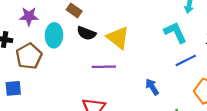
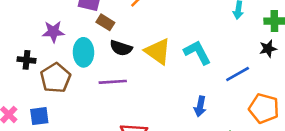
cyan L-shape: (175, 32) -> (197, 52), moved
purple line: (104, 67) -> (113, 82), moved
blue arrow: (152, 87) -> (200, 106), turned -133

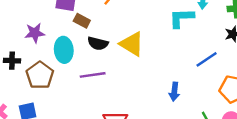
cyan L-shape: (197, 52) -> (182, 18), moved, turned -60

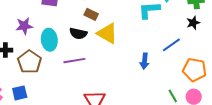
brown rectangle: (82, 21) -> (91, 14), moved
blue arrow: (174, 92) -> (144, 61), moved

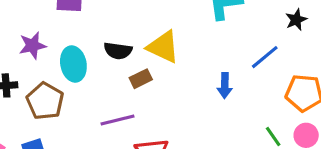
brown rectangle: (91, 14) -> (141, 79), moved, turned -48
purple line: (74, 61) -> (118, 120), moved

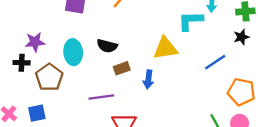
purple star: (33, 45) -> (35, 42), moved
yellow triangle: (163, 47) -> (165, 48), moved, turned -40
blue arrow: (225, 86) -> (148, 79), moved

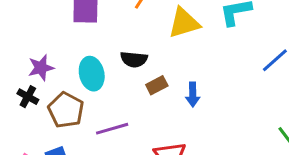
yellow triangle: (165, 48) -> (184, 23), moved
black cross: (22, 63) -> (28, 97), turned 35
purple line: (101, 97) -> (112, 129), moved

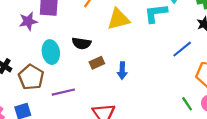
purple star: (41, 68) -> (28, 21), moved

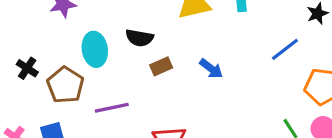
blue arrow: (122, 71) -> (211, 69), moved, turned -56

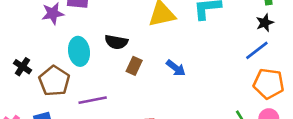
blue line: (285, 49) -> (257, 50), moved
brown rectangle: (161, 66) -> (134, 66), turned -42

